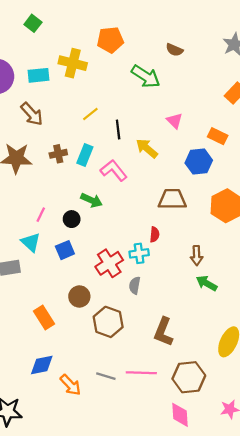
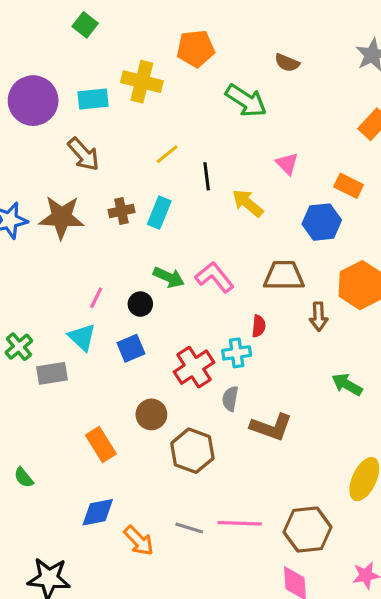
pink L-shape: (114, 170) -> (214, 277), moved
brown arrow: (197, 256) -> (319, 317), moved
green arrow: (207, 283) -> (347, 384), moved
brown L-shape: (163, 332) -> (271, 427), moved, turned -92

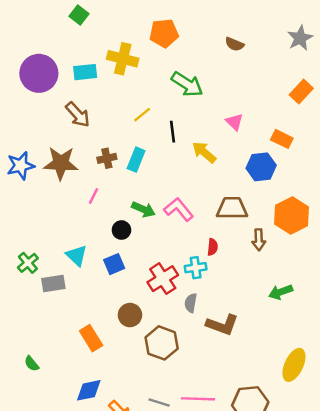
green arrow: (246, 101) -> (187, 84), moved
pink line: (96, 298) -> (94, 196), moved
green arrow: (347, 384) -> (281, 292), turned -50

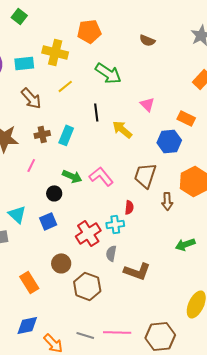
brown arrow: (78, 115) -> (31, 98), moved
yellow line: (142, 115) -> (65, 86), moved
brown trapezoid: (232, 208) -> (145, 175), turned -72

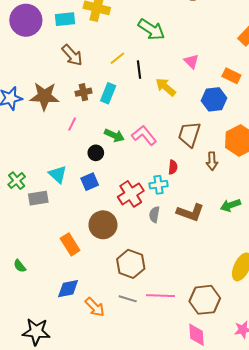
yellow line: (65, 86) -> (117, 58), moved
brown circle: (61, 263) -> (103, 225), size x1.4
brown L-shape: (137, 271) -> (190, 212), moved
brown hexagon: (87, 286) -> (131, 264), moved

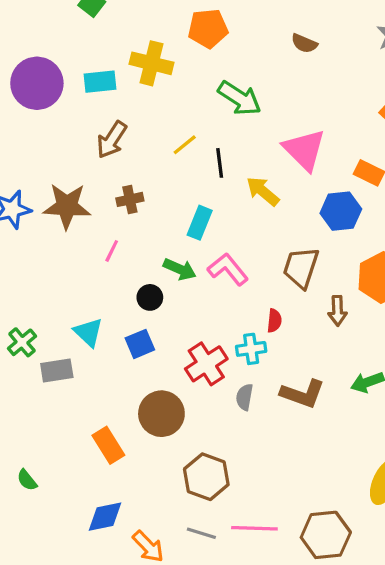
brown arrow: (72, 55) -> (112, 140), turned 75
pink triangle: (191, 61) -> (304, 150), size x1.8
cyan rectangle: (108, 93) -> (200, 223), moved

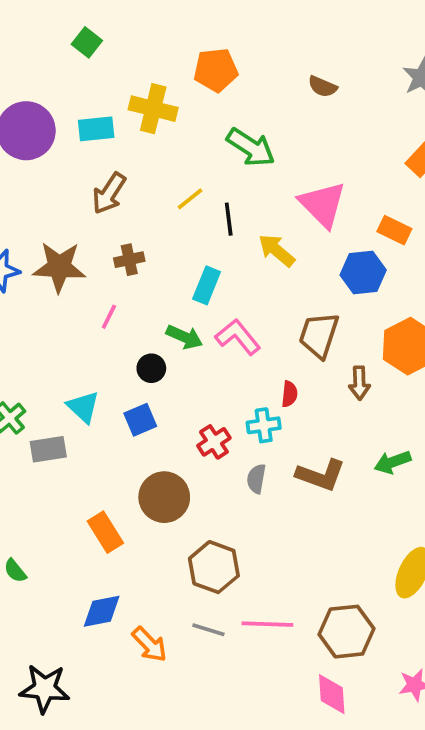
red cross: (206, 364) -> (214, 442), size x0.7

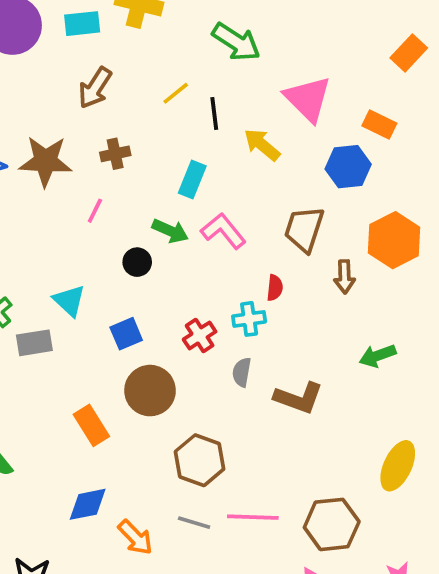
blue square: (140, 420) -> (126, 334), moved
brown L-shape: (321, 475) -> (299, 398), moved

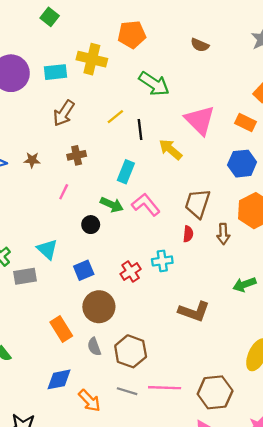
orange rectangle: (379, 124) -> (246, 123), moved
brown star: (45, 161) -> (32, 160), size x0.5
blue hexagon: (348, 167) -> (242, 164), moved
red semicircle: (275, 288) -> (188, 234), moved
gray semicircle: (242, 372) -> (94, 347), moved, turned -30

